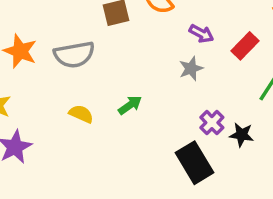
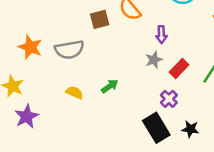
purple arrow: (201, 34) -> (161, 35), turned 60
red rectangle: (245, 46) -> (179, 69), moved
black star: (242, 135) -> (190, 129), moved

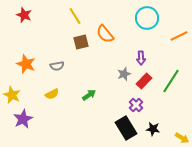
purple arrow: (161, 35) -> (141, 58), moved
gray semicircle: (69, 50) -> (57, 66), size x0.6
yellow semicircle: (74, 92) -> (52, 94), moved, turned 128

